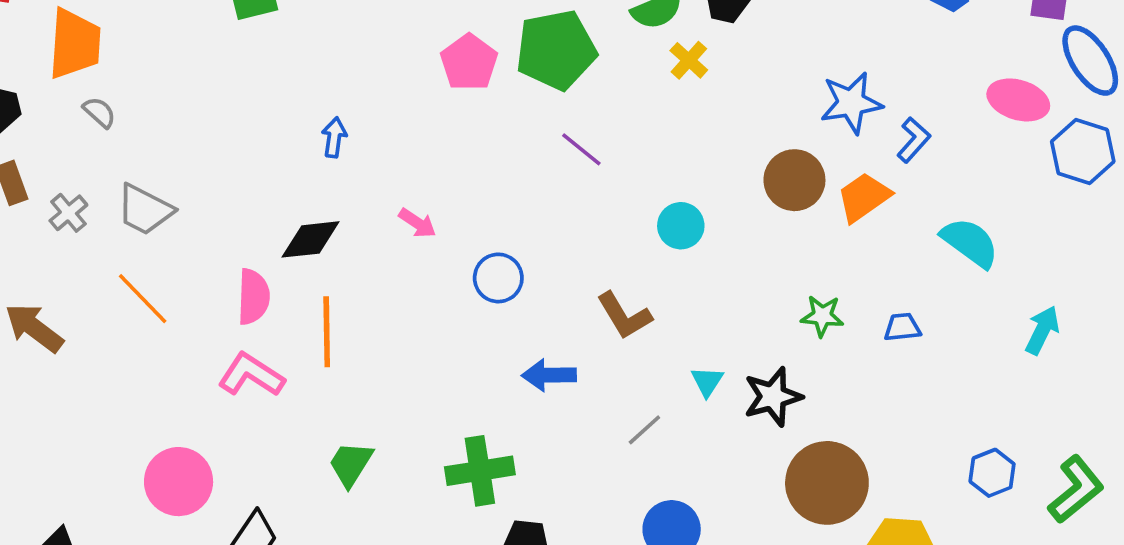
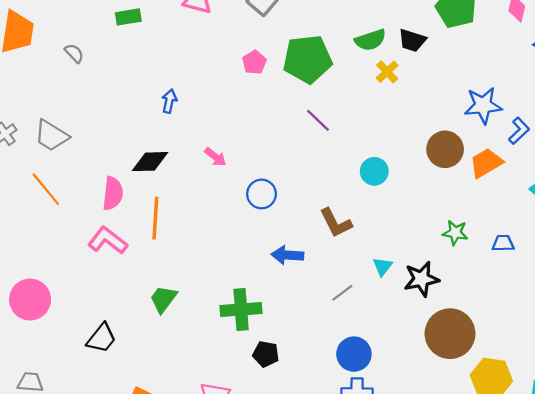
pink pentagon: (469, 62) -> (254, 62), size x0.7
gray semicircle: (99, 112) -> (74, 53), moved
pink circle: (179, 482) -> (30, 300), moved

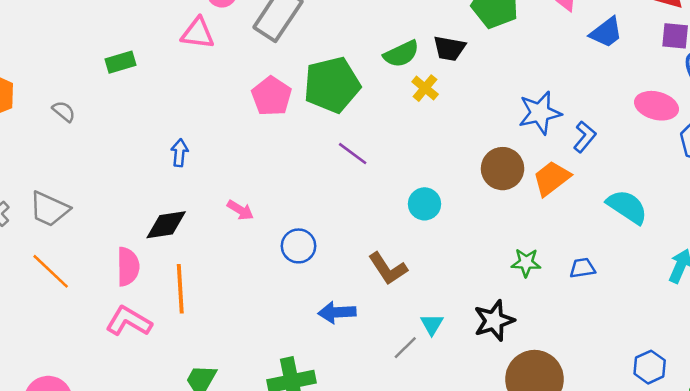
pink pentagon: (254, 62) -> (272, 96), size x1.4
cyan triangle: (383, 267) -> (432, 324), moved

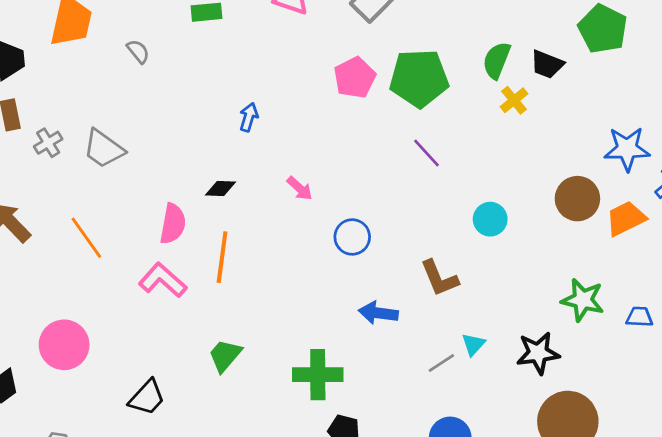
green semicircle: (401, 54) -> (497, 60), turned 126
black diamond: (166, 225) -> (220, 189), size x0.7
green star: (526, 263) -> (583, 300), size x1.4
orange line: (51, 271) -> (86, 238), moved

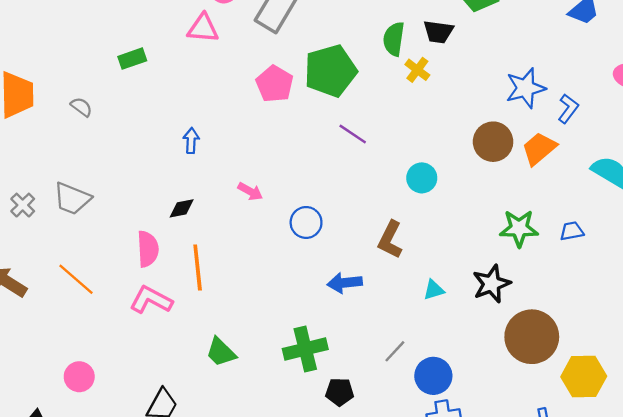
brown L-shape: (439, 278) -> (390, 240), turned 63
cyan triangle: (473, 344) -> (434, 290), turned 45
pink circle: (64, 345) -> (79, 377), size x0.7
green trapezoid: (225, 356) -> (221, 352), turned -72
gray line: (441, 363) -> (395, 351), moved

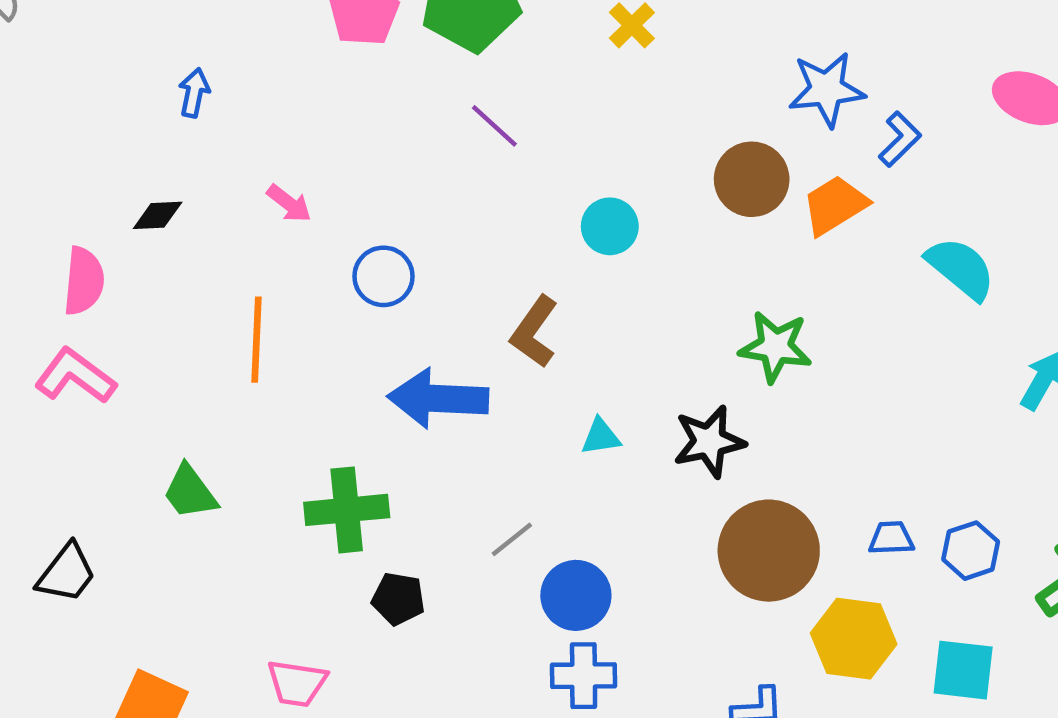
blue trapezoid: (572, 231) -> (891, 538), moved
orange line: (198, 267) -> (256, 340), moved
blue arrow: (345, 283) -> (438, 399), size x1.5

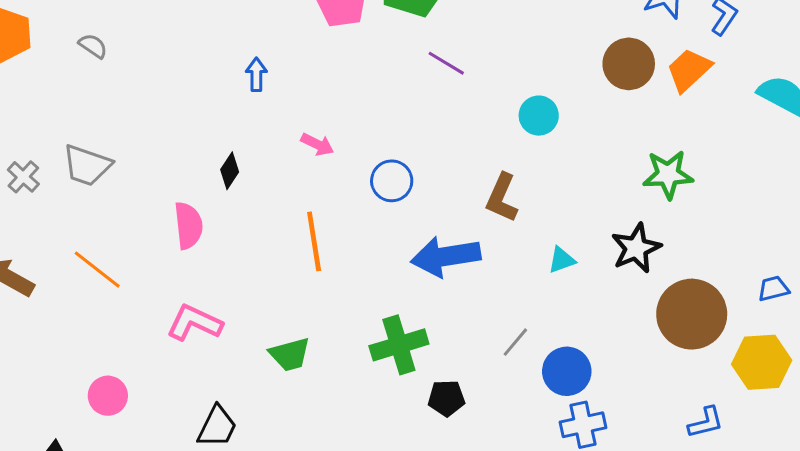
blue arrow: (194, 93) -> (256, 75), moved
black diamond: (158, 215) -> (230, 171), turned -42
pink L-shape: (75, 376) -> (194, 323), moved
green trapezoid: (190, 492) -> (290, 354), turned -57

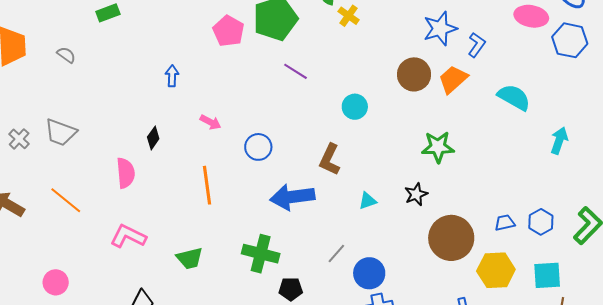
black star: (636, 248) -> (416, 194), size x0.7
green cross: (399, 345) -> (261, 254), turned 30
pink circle: (108, 396) -> (56, 282), moved

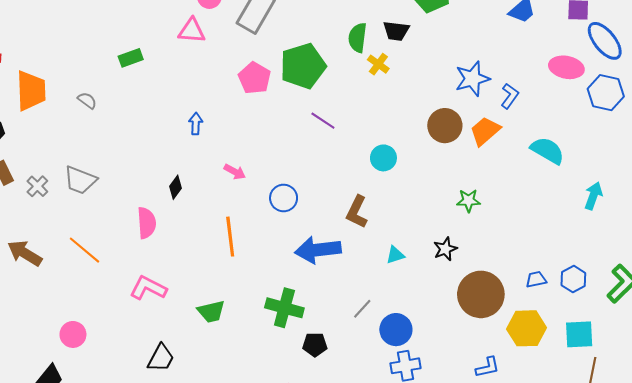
green star: (438, 147) -> (468, 201), size x0.7

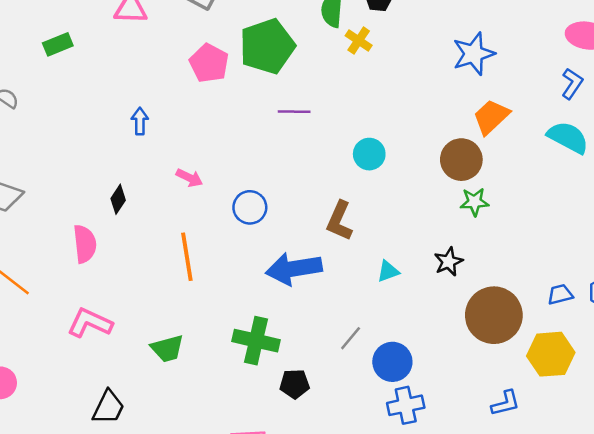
blue L-shape: (510, 96) -> (572, 84), moved
purple line: (323, 121) -> (294, 112), turned -30
brown circle: (445, 126) -> (461, 160), moved

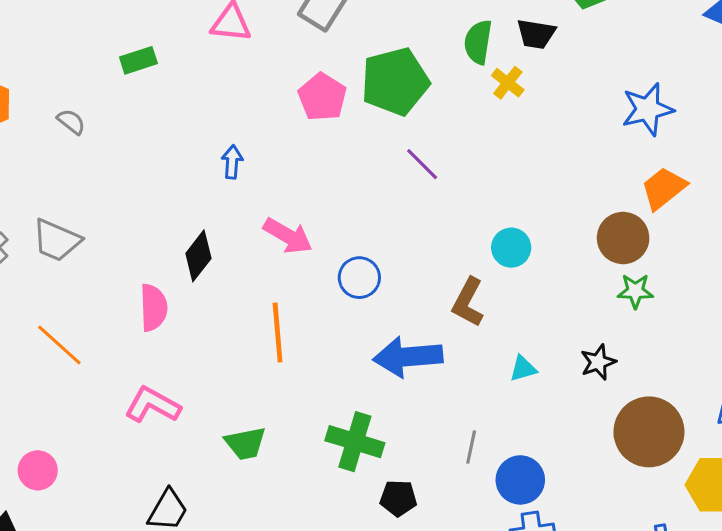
purple line: (294, 112) -> (422, 164), turned 40
cyan circle: (369, 154) -> (511, 248), moved
pink arrow: (189, 178) -> (288, 236), size x1.5
black diamond: (118, 199) -> (198, 256), size x1.4
gray line: (351, 338) -> (471, 447), turned -32

